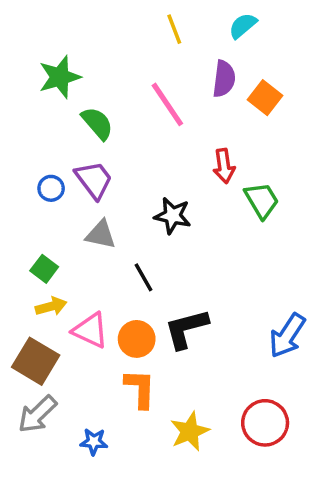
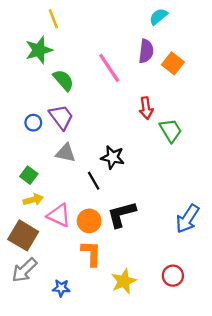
yellow line: (174, 29) -> (53, 19), moved
black star: (173, 216) -> (113, 157), moved
red circle: (265, 423) -> (173, 276), size x0.7

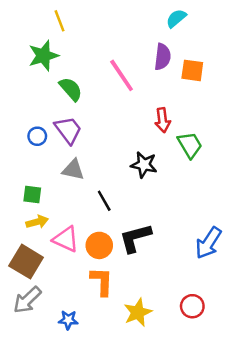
orange square: (173, 63) -> (192, 70), turned -30
black star: (113, 157) -> (144, 165), moved
green square: (29, 175) -> (32, 195), turned -30

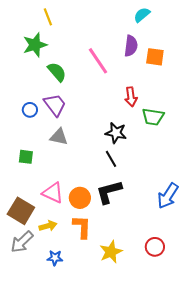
green trapezoid: (190, 145) -> (153, 117), turned 130
black line: (104, 201) -> (111, 159), moved
yellow arrow: (37, 222) -> (48, 226), moved

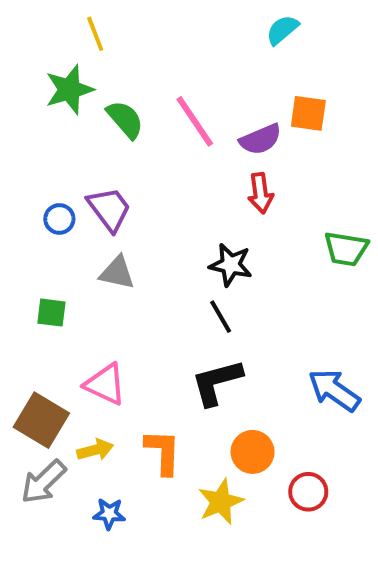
purple semicircle: (131, 46) -> (260, 139), moved, turned 60
green semicircle: (57, 72) -> (125, 119), moved
green trapezoid: (153, 117) -> (346, 249), moved
blue arrow: (168, 196) -> (334, 390), turned 92
orange circle: (80, 198) -> (253, 452), moved

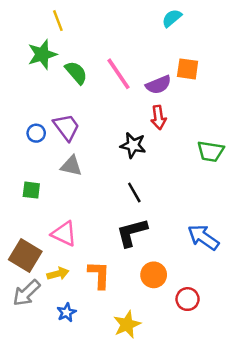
black star: (231, 265) -> (133, 145), moved
yellow star: (221, 502) -> (127, 324), moved
blue star: (109, 514) -> (66, 312), turned -30

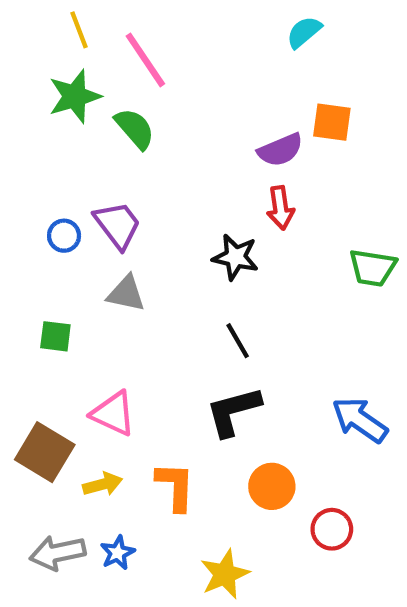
yellow line: (58, 21) -> (79, 30), moved
pink line: (119, 74) -> (145, 60), moved
gray arrow: (26, 293) -> (58, 553), moved, turned 32

